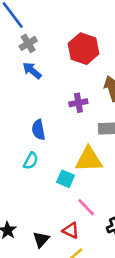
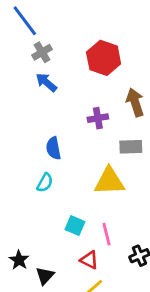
cyan square: (66, 179) -> (75, 226), moved
pink line: (86, 207) -> (106, 234), turned 30
black triangle: (41, 239) -> (45, 276), moved

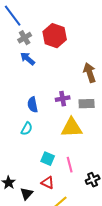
red hexagon: (104, 58) -> (55, 36), moved
purple cross: (98, 118) -> (63, 99), moved
red triangle: (89, 260) -> (48, 183), moved

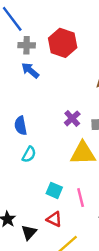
gray cross: (25, 38) -> (27, 45), turned 32
purple cross: (63, 99) -> (72, 118), turned -32
blue semicircle: (33, 105) -> (21, 126), moved

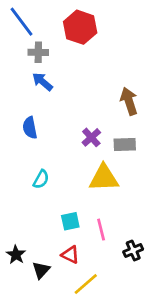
red hexagon: (63, 43) -> (80, 27), moved
blue semicircle: (21, 126) -> (30, 128), moved
cyan square: (54, 190) -> (70, 221), turned -35

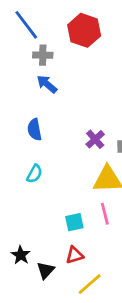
cyan semicircle: (41, 179) -> (34, 174), moved
pink line: (101, 230) -> (105, 214), moved
red triangle: (70, 255) -> (74, 255), turned -42

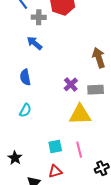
gray cross: (43, 55) -> (39, 17), moved
pink line: (105, 214) -> (79, 150), moved
black star: (21, 255) -> (15, 158), moved

